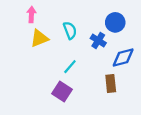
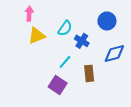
cyan semicircle: (70, 30) -> (65, 28), turned 56
blue cross: (98, 41) -> (82, 41), moved
brown rectangle: (111, 84) -> (89, 73), moved

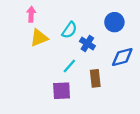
purple square: (58, 85) -> (62, 91), turned -36

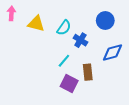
pink arrow: (31, 14) -> (11, 13), moved
yellow triangle: (39, 38) -> (36, 24), moved, turned 36
purple square: (62, 91) -> (69, 83), moved, turned 30

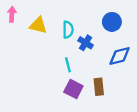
cyan semicircle: (64, 28) -> (68, 30), turned -35
cyan line: (64, 61) -> (68, 65), turned -56
brown rectangle: (88, 72) -> (99, 87), moved

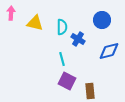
brown rectangle: (99, 87) -> (90, 91), moved

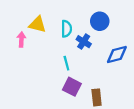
pink arrow: (11, 13) -> (21, 39), moved
blue circle: (102, 20) -> (100, 21), moved

